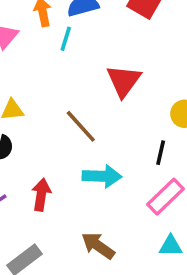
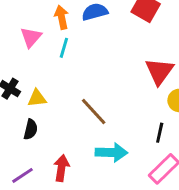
cyan line: (66, 39) -> (64, 48), moved
red triangle: (124, 81) -> (159, 71), moved

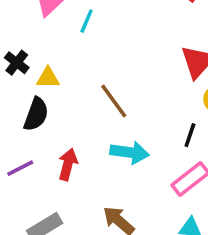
black semicircle: (31, 129) -> (36, 114), size x1.4

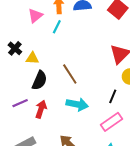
black semicircle: (36, 114) -> (40, 80), moved
purple line: (20, 168) -> (20, 103), moved

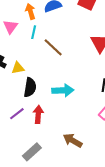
brown line: (70, 74) -> (53, 47), moved
cyan arrow: (77, 104) -> (63, 90), moved

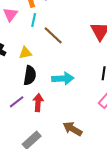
yellow triangle: (18, 68) -> (25, 53), moved

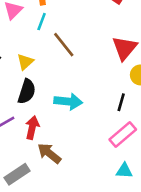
yellow triangle: (25, 53) -> (25, 62), turned -40
brown arrow: (73, 129) -> (49, 153), moved

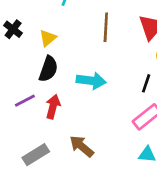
brown line: (64, 45) -> (106, 27), moved, turned 40
brown arrow: (49, 153) -> (82, 146), moved

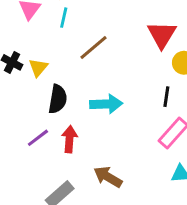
brown line: (106, 27) -> (94, 48), moved, turned 56
yellow triangle: (48, 38) -> (38, 68), moved

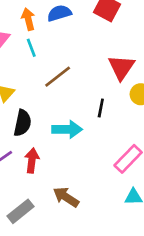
cyan line: (64, 18) -> (31, 48), turned -36
black line: (166, 97) -> (101, 108), moved

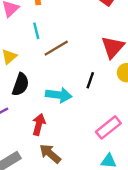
cyan line: (31, 48) -> (36, 31), moved
red arrow: (32, 161) -> (39, 125), moved

